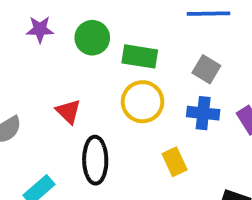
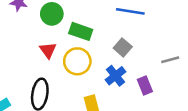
red triangle: (68, 111) -> (48, 50), moved
blue cross: (203, 113) -> (116, 76), turned 36

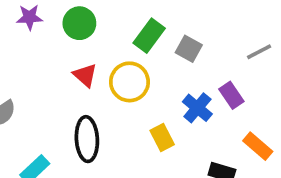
green rectangle: (81, 31) -> (149, 36), moved, turned -60
blue cross: (116, 76) -> (197, 108), moved

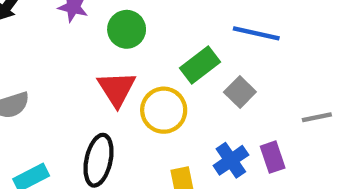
red triangle: (85, 75) -> (117, 89), size x1.4

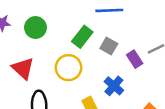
red triangle: (117, 89) -> (23, 68), moved
purple rectangle: (273, 157) -> (135, 59), moved

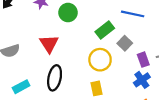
yellow circle: (68, 68) -> (100, 60), moved
blue cross: (114, 86) -> (142, 80), moved

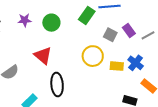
green rectangle: (105, 30) -> (87, 15), moved
purple rectangle: (143, 60) -> (129, 30), moved
yellow rectangle: (96, 88) -> (117, 66), moved, turned -56

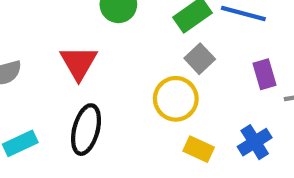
gray square: (110, 35) -> (200, 59), moved
yellow rectangle: (117, 66) -> (199, 149), moved

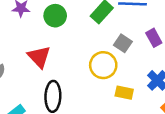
gray square: (200, 59) -> (123, 43), moved

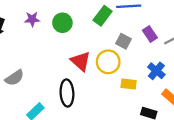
red triangle: (39, 57) -> (81, 61), moved

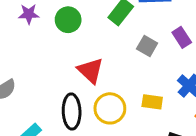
yellow circle: (108, 62) -> (110, 108), moved

